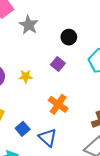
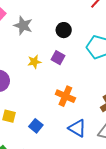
yellow star: (26, 76) -> (34, 62), moved
blue triangle: (48, 138) -> (77, 128), moved

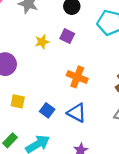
blue triangle: (77, 128) -> (77, 113), moved

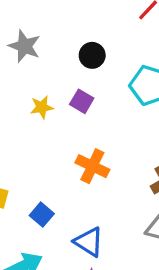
blue triangle: (77, 113) -> (89, 242), moved

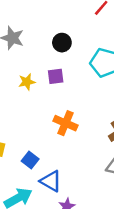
purple square: (82, 101) -> (56, 76), turned -35
blue triangle: (89, 242) -> (51, 181), moved

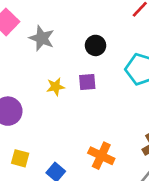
orange cross: (65, 123) -> (101, 156), moved

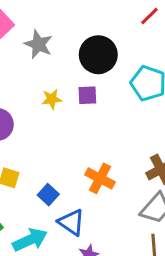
black circle: (96, 45) -> (98, 55), size x1.6

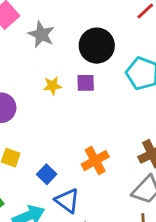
orange cross: (100, 178) -> (95, 161), turned 32

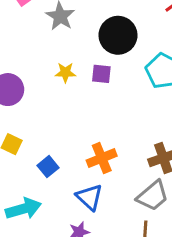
blue triangle: (67, 201) -> (89, 197), moved

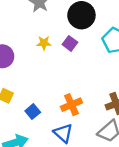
purple square: (101, 74) -> (70, 43), turned 32

